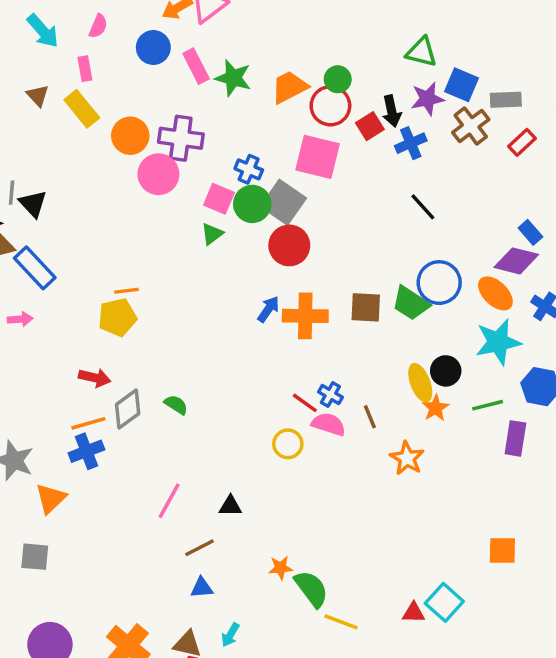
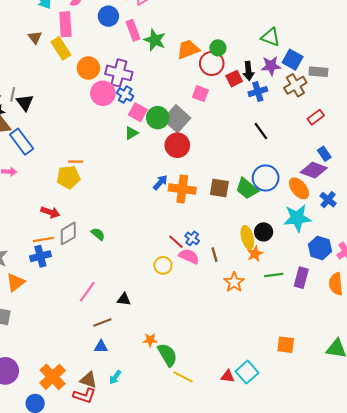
pink rectangle: (85, 69) -> (65, 24), size x1.6
red rectangle: (522, 142) -> (316, 117), moved
pink square: (318, 157) -> (200, 94), size x0.6
blue cross: (249, 169) -> (125, 95), moved
green line: (488, 405) -> (274, 275), moved

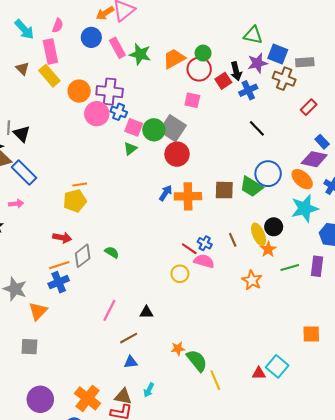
brown cross: (295, 85) -> (284, 79), turned -30
brown line: (215, 255) -> (233, 240), moved
yellow line: (183, 377) -> (215, 380), turned 48

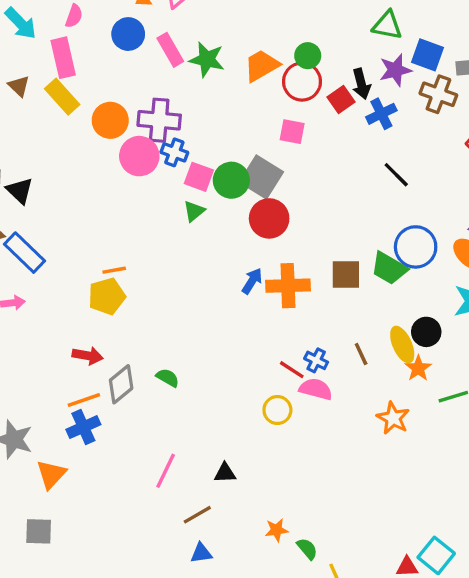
green semicircle: (197, 361) -> (307, 549), size x0.6

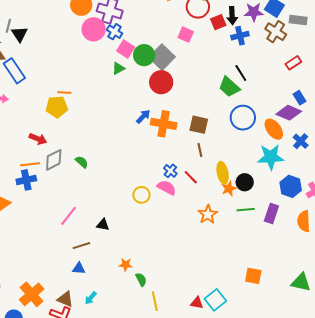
green trapezoid: (389, 268) -> (229, 87), moved
black circle: (426, 332) -> (245, 182), moved
brown line: (361, 354) -> (200, 150), moved
red line: (292, 370) -> (191, 177), moved

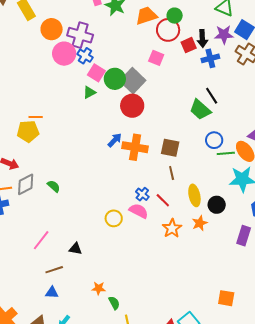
blue circle: (243, 118) -> (214, 140), size x0.7
orange star: (229, 189) -> (200, 223), moved
green line: (246, 210) -> (226, 153), moved
orange star: (208, 214) -> (172, 228), moved

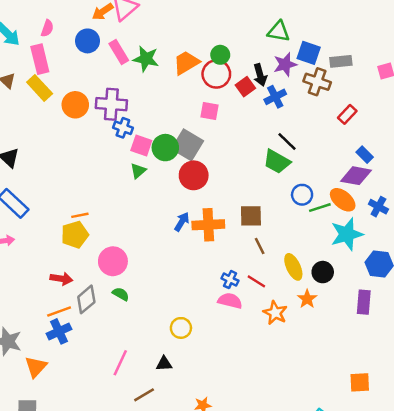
pink circle: (64, 54) -> (113, 261), moved
yellow circle: (114, 218) -> (181, 328), moved

